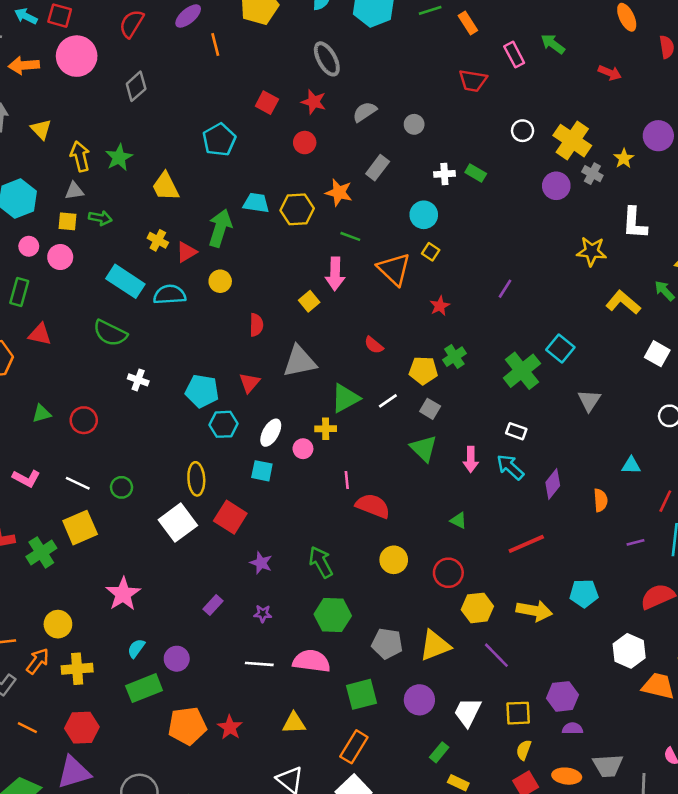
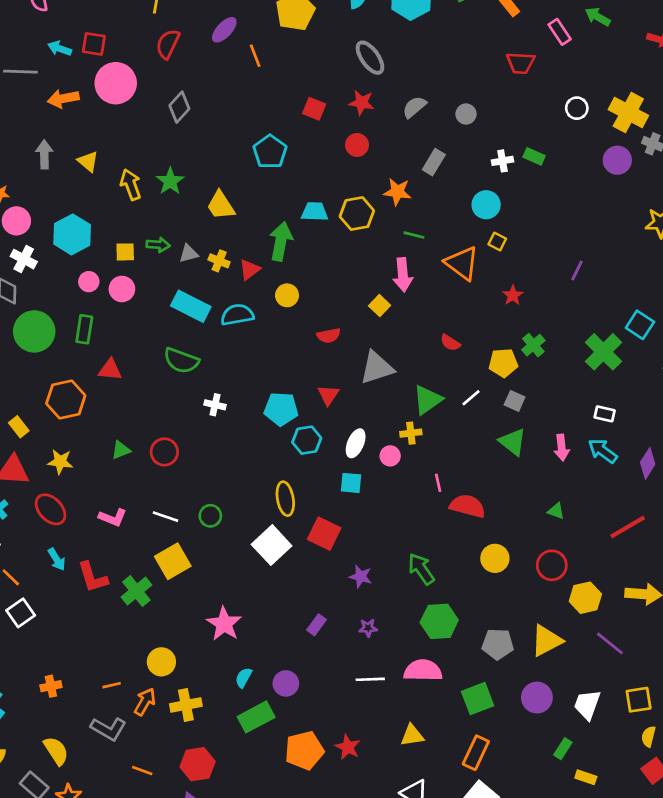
gray triangle: (74, 191) -> (189, 253), moved
red semicircle: (256, 325) -> (329, 336), turned 85

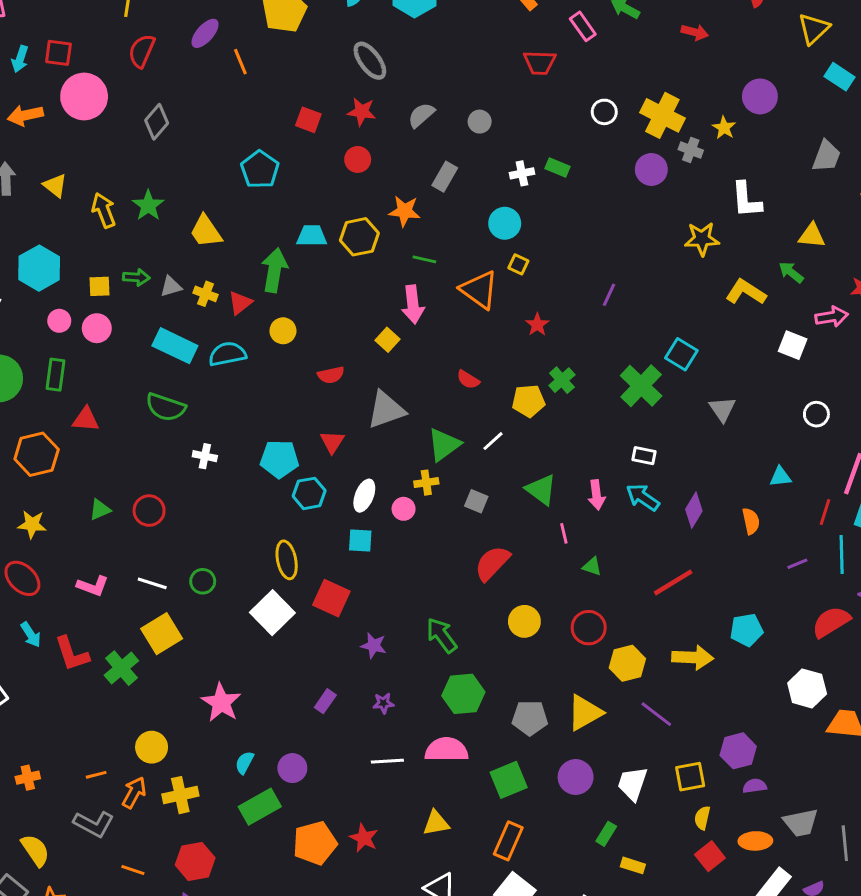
cyan arrow: (60, 49) -> (20, 59), turned -90
gray square: (515, 401) -> (476, 501), moved
pink line: (438, 483) -> (564, 533), moved
red semicircle: (468, 506) -> (492, 563), turned -60

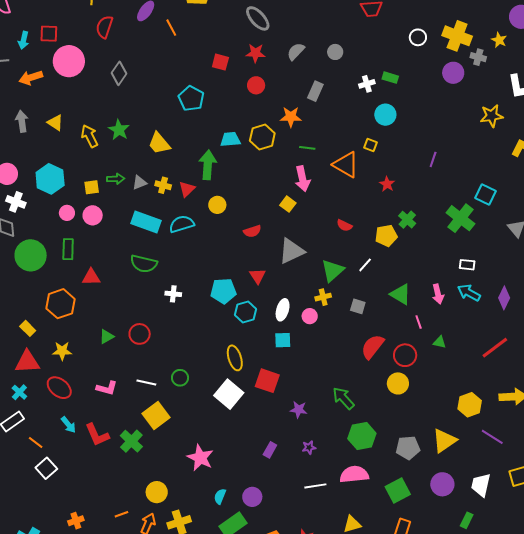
cyan circle: (505, 223) -> (385, 115), moved
red circle: (589, 628) -> (405, 355), moved

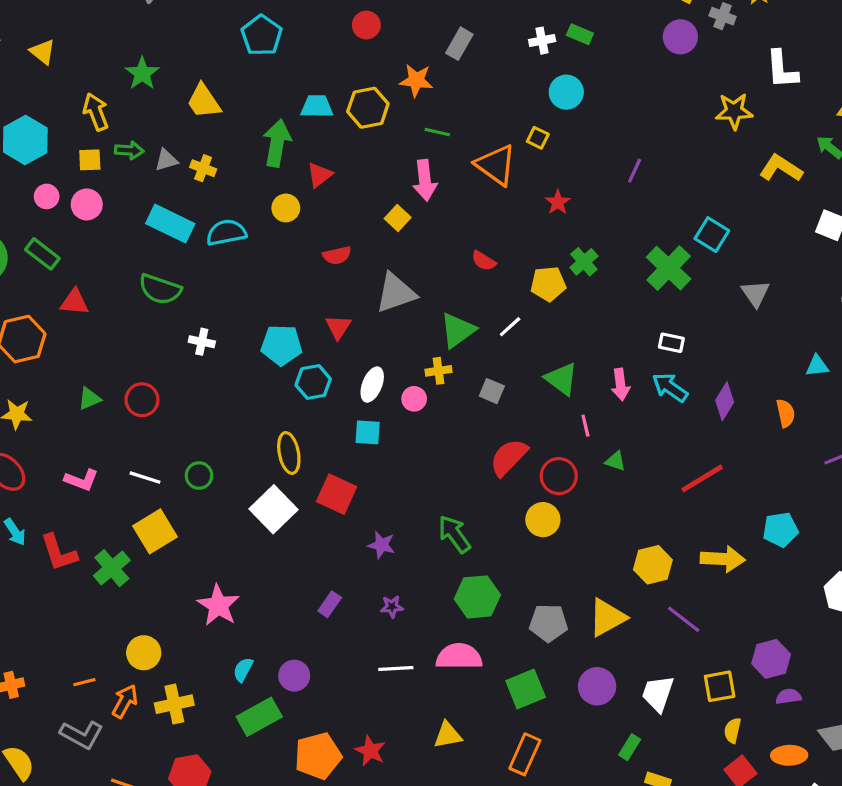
yellow arrow: (89, 136) -> (96, 112), moved
red triangle: (187, 189) -> (320, 175), moved
green rectangle: (68, 249) -> (42, 254), turned -60

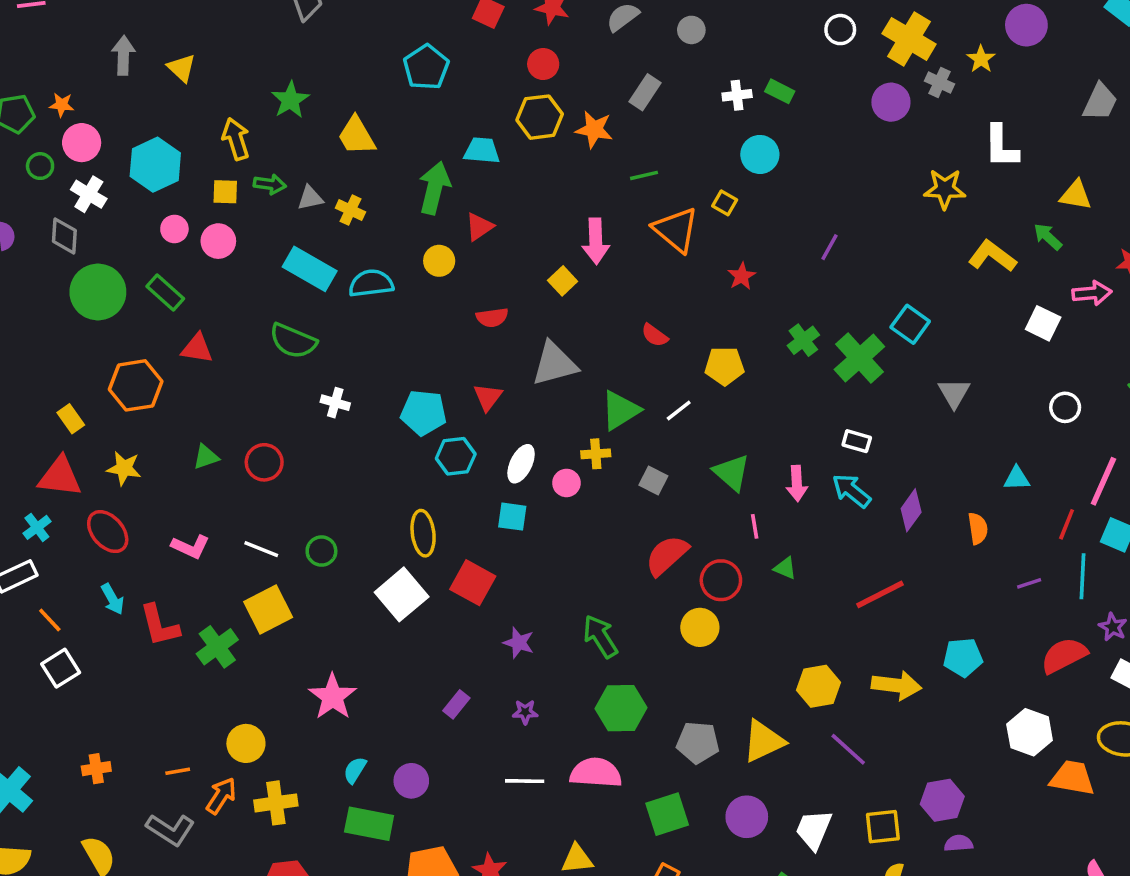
yellow hexagon: (368, 108) -> (540, 117), moved
green line: (437, 132) -> (644, 175), moved, turned -30
green cross: (584, 262) -> (803, 340), moved
green rectangle: (259, 717) -> (369, 824), turned 36

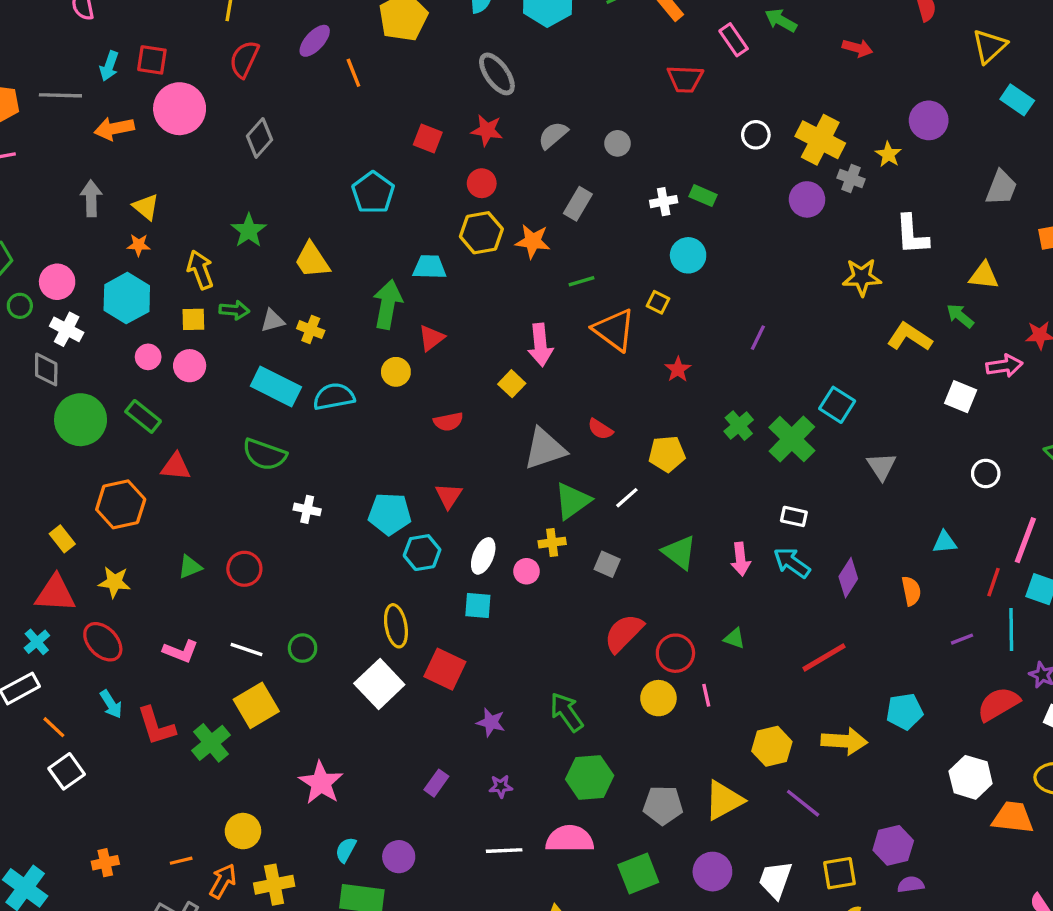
orange star: (62, 105) -> (139, 245), moved
gray triangle: (554, 364) -> (545, 449), moved
pink line: (755, 526) -> (706, 695), moved

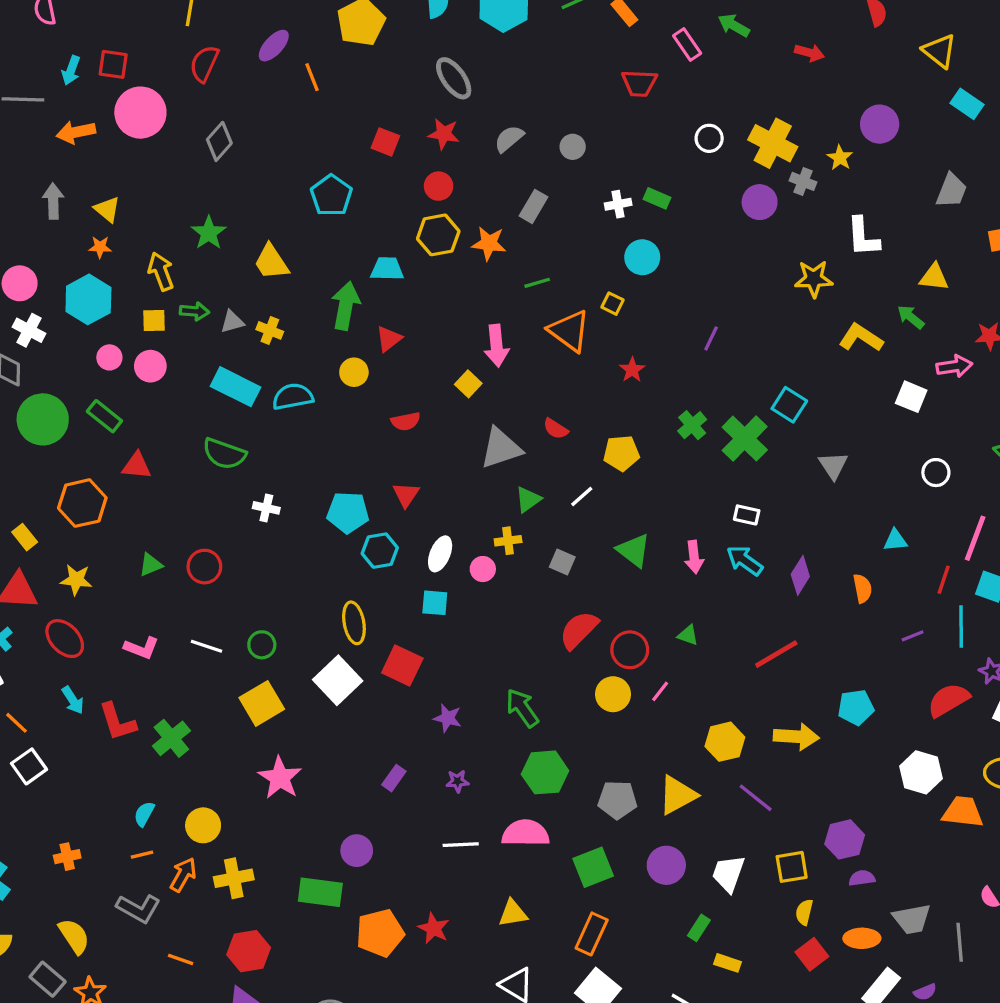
yellow triangle: (989, 46) -> (940, 51), turned -39
green triangle: (572, 501) -> (528, 499), size x0.7
pink line: (706, 695) -> (660, 691), turned 50
yellow square: (256, 705) -> (262, 703), moved
cyan semicircle: (346, 850) -> (144, 814), moved

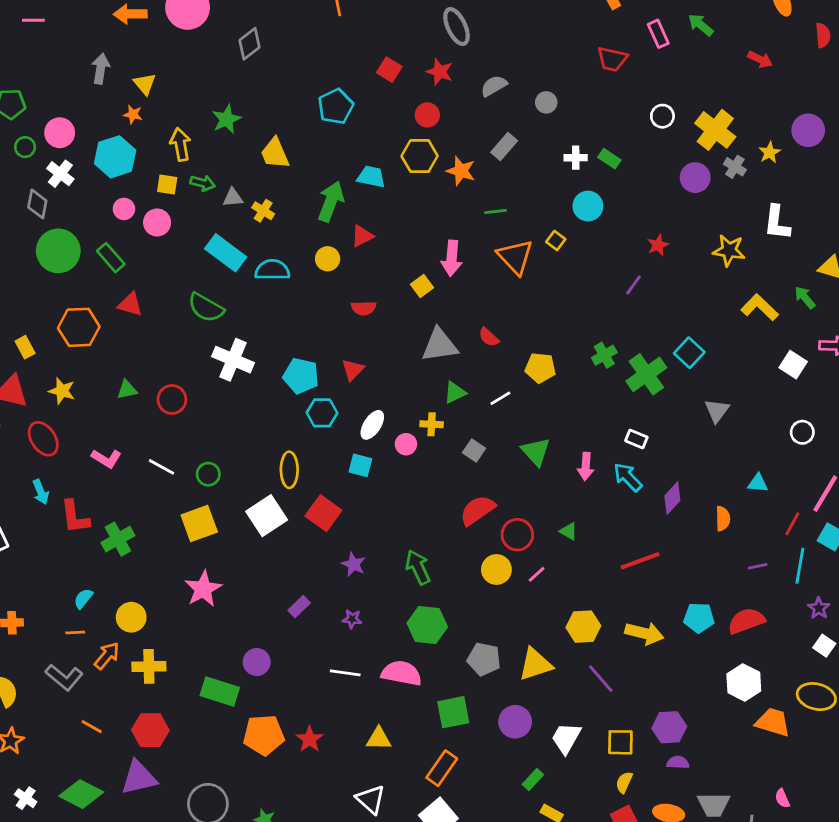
red star: (632, 370) -> (658, 245), moved
white cross: (266, 508) -> (233, 360), size x1.8
red semicircle: (948, 700) -> (746, 621), moved

